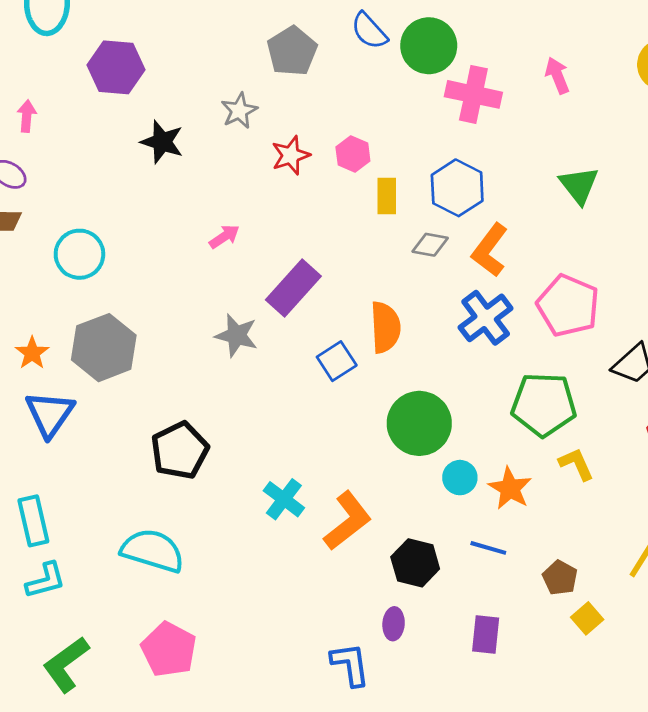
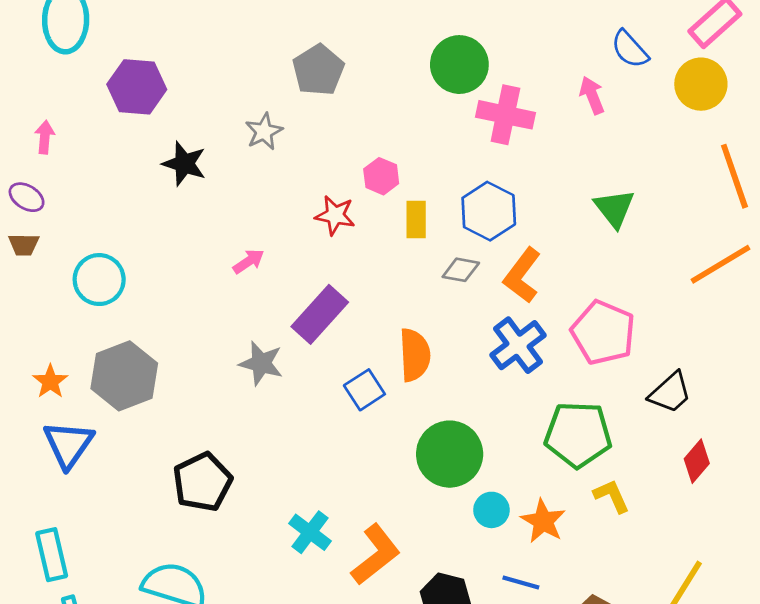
blue semicircle: (369, 31) -> (630, 49), moved
red star: (291, 155) -> (335, 215), moved, turned 30

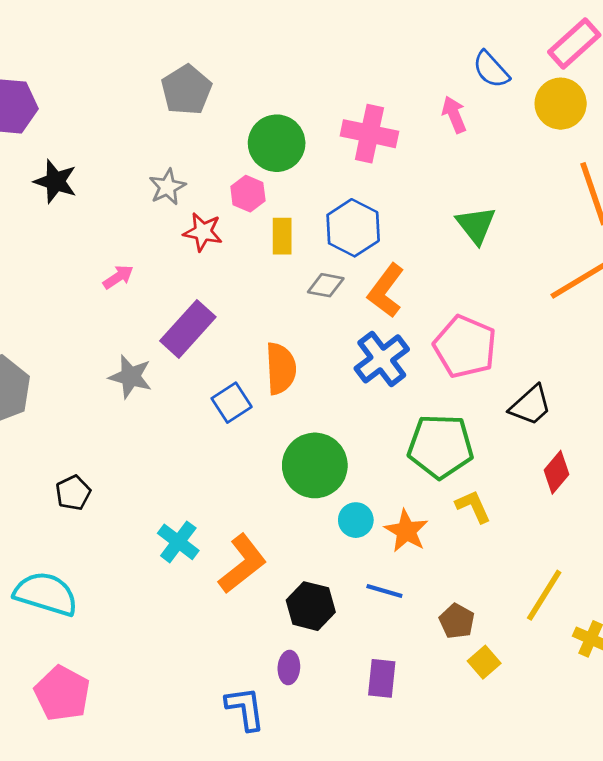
green circle: (459, 65) -> (277, 143), moved
gray star: (264, 132) -> (167, 187), moved
black pentagon: (202, 482) -> (73, 493), size x0.6

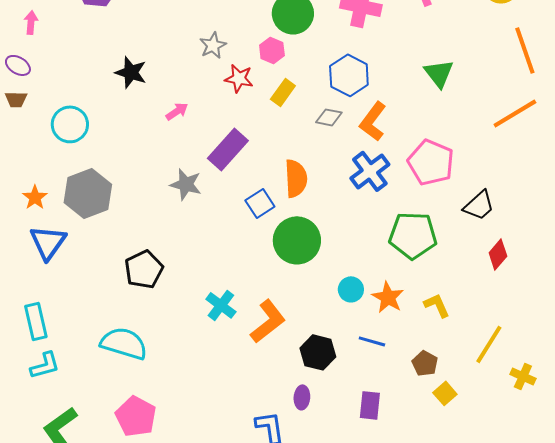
black star: (55, 181) -> (131, 72), moved
yellow rectangle: (282, 236) -> (283, 92), moved, turned 36
green circle: (315, 465) -> (297, 240), moved
black pentagon: (73, 493) -> (144, 269), size x1.5
yellow L-shape: (473, 506) -> (437, 305), moved

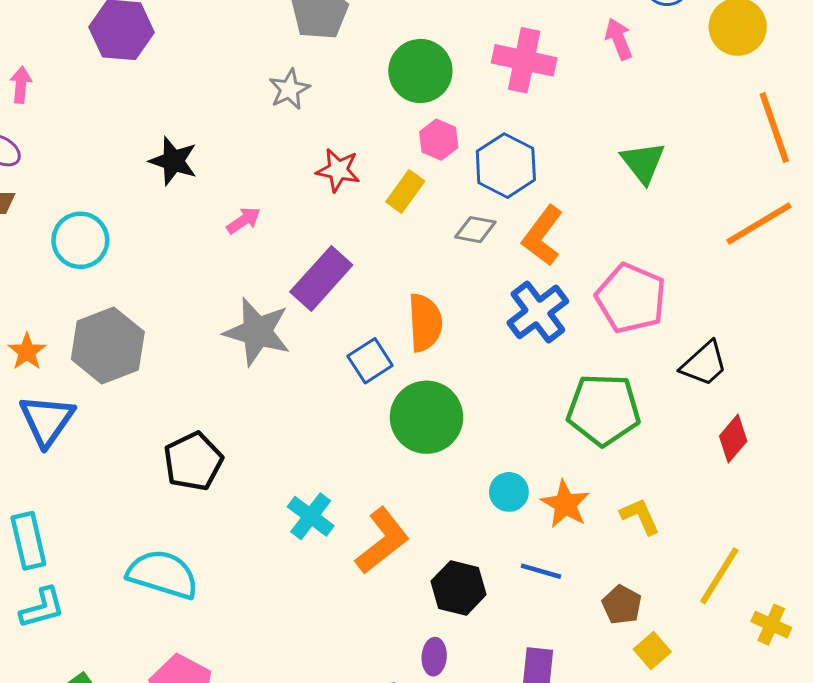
gray star: (213, 45) -> (289, 89), moved
pink hexagon: (272, 50) -> (439, 140), moved
gray star: (186, 184) -> (257, 332), size x1.4

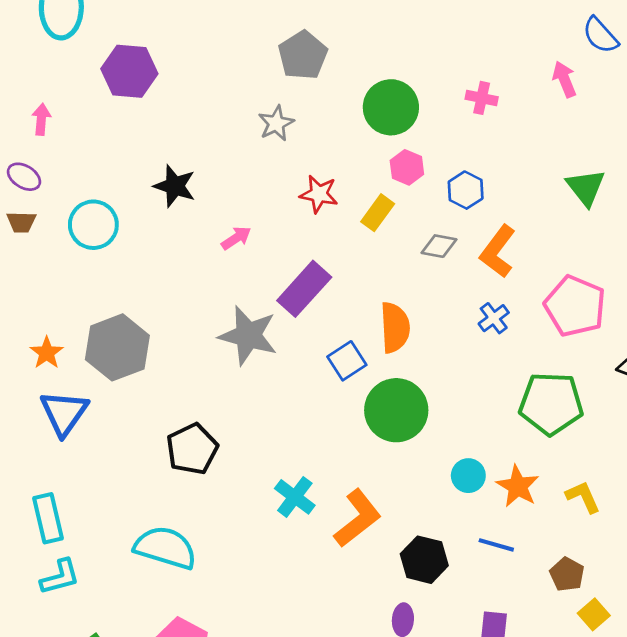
pink cross: (524, 60) -> (482, 98), size x0.6
blue hexagon: (506, 166) -> (466, 190), size x0.7
cyan circle: (80, 240) -> (93, 225), moved
blue cross: (538, 312) -> (494, 318), size x0.6

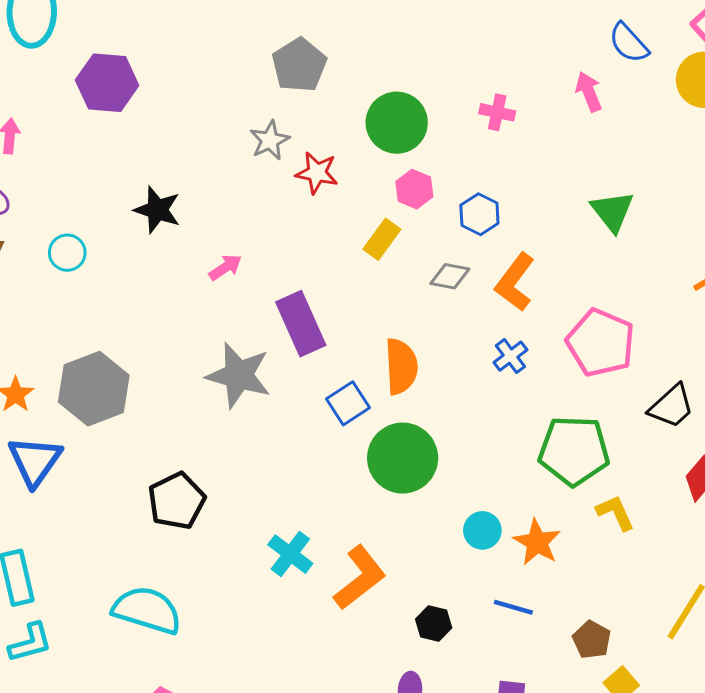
red star: (319, 194) -> (317, 173), moved
cyan circle: (93, 225) -> (67, 253), size x0.7
purple rectangle: (304, 289) -> (301, 324), turned -66
yellow L-shape: (583, 497) -> (615, 513), moved
black hexagon: (424, 560) -> (434, 623), size x0.7

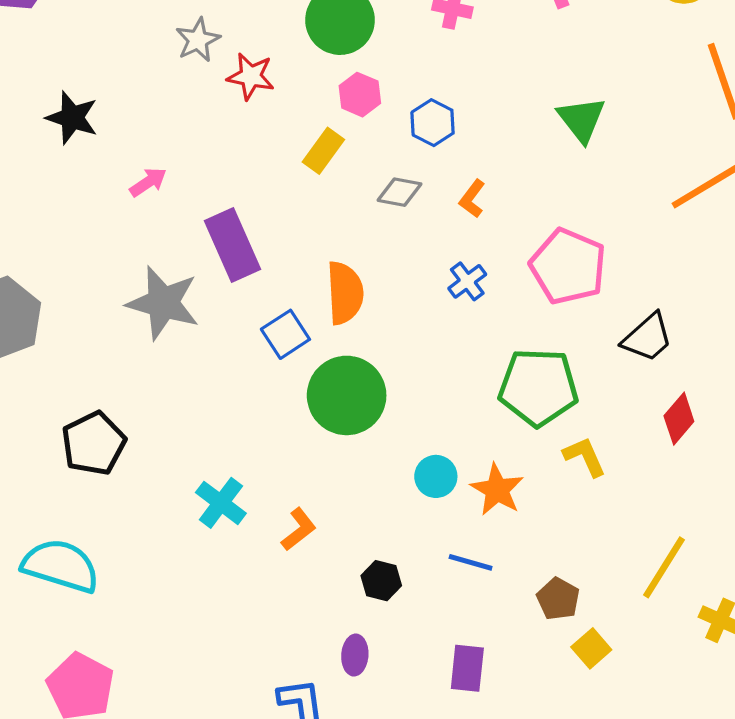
orange L-shape: (515, 282) -> (472, 199), size x0.6
orange L-shape: (360, 578) -> (299, 529), size x0.6

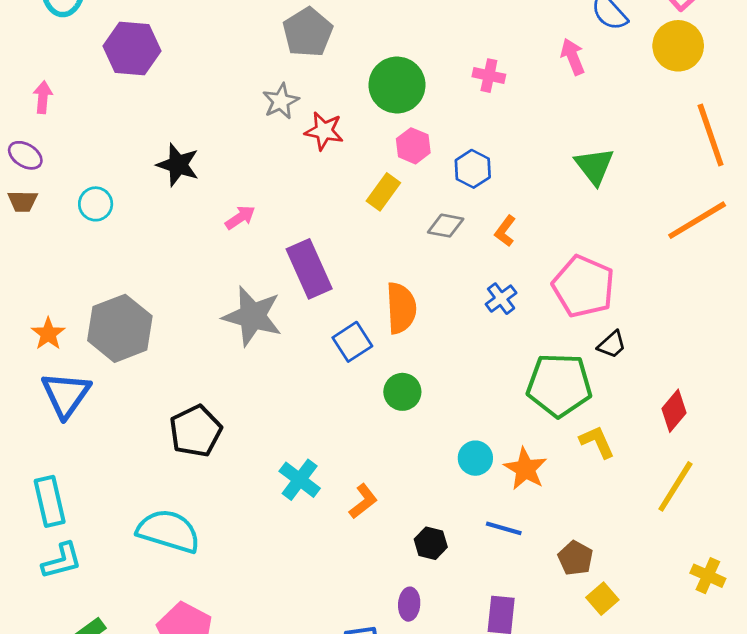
black trapezoid: (648, 338) -> (612, 345), moved, size x0.7
green circle: (347, 395) -> (402, 392), size x0.6
yellow line: (664, 567) -> (675, 486), moved

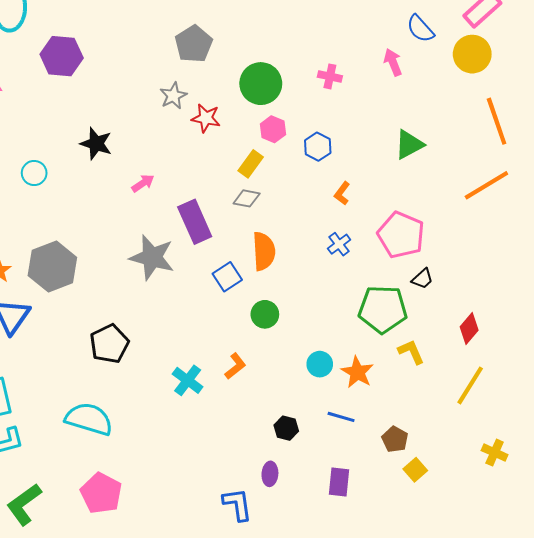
green triangle: (594, 166) -> (409, 145), turned 40
gray diamond: (446, 226) -> (247, 198), moved
orange L-shape: (363, 501) -> (235, 366), moved

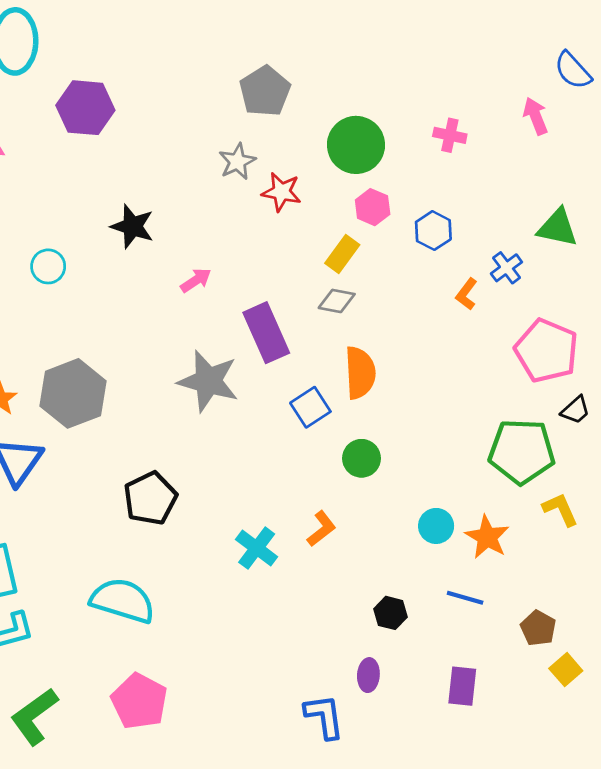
green triangle: (409, 145) -> (558, 228), turned 40
blue cross: (339, 244) -> (506, 268), moved

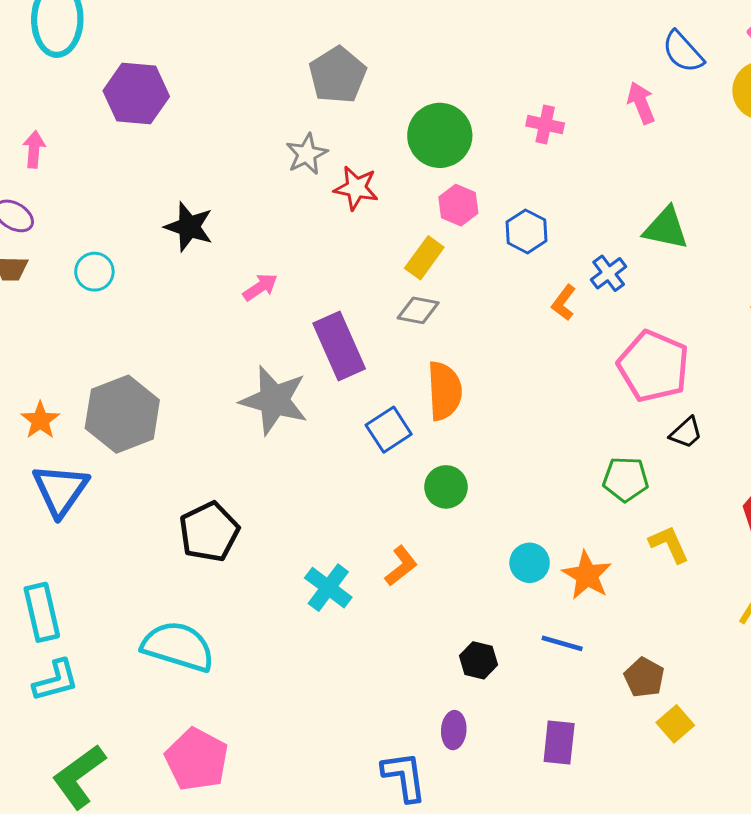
green pentagon: (522, 451) -> (626, 479), size x0.6

